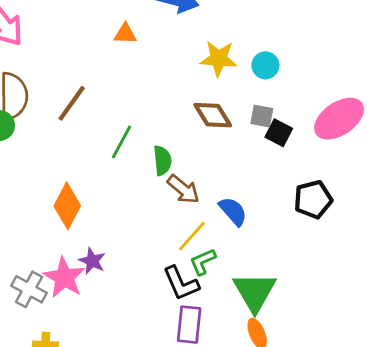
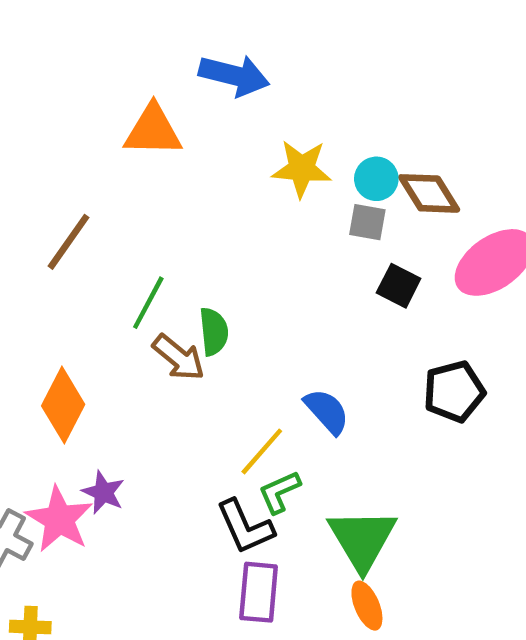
orange triangle: (125, 34) -> (153, 131), size x1.6
brown diamond: (213, 115) -> (429, 193), moved
gray square: (262, 116) -> (367, 222), moved
brown arrow: (183, 189) -> (179, 358), moved

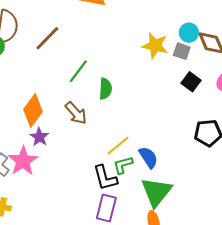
yellow star: (302, 169) -> (155, 46), moved
brown arrow: (179, 358) -> (76, 113), moved
blue semicircle: (327, 411) -> (148, 157), moved
purple star: (103, 492) -> (39, 137), moved

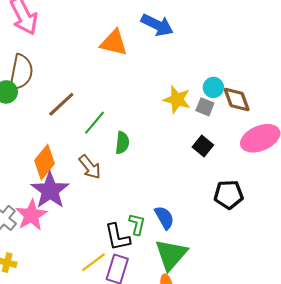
brown line: (47, 38) -> (61, 104), moved
black square: (191, 82) -> (203, 146), moved
purple star: (39, 137) -> (50, 190), size x1.8
yellow line: (118, 146) -> (93, 262), moved
green L-shape: (123, 165) -> (137, 224), turned 115

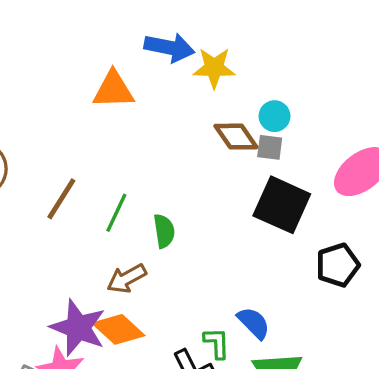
yellow star: (177, 100) -> (214, 68), moved
brown diamond: (237, 100) -> (236, 137), moved
black square: (203, 146) -> (282, 205), size x1.8
orange diamond: (44, 162) -> (118, 329), moved, turned -72
brown arrow: (90, 167) -> (127, 278), turned 115

